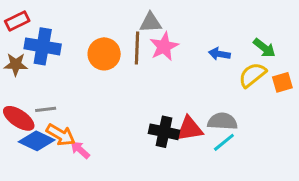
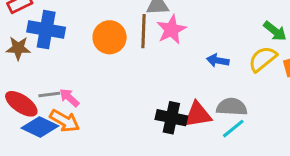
blue arrow: (219, 54) -> (218, 60), moved
pink arrow: (80, 150) -> (69, 98), moved

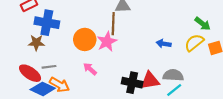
pink star: (171, 30) -> (107, 42), moved
orange circle: (110, 37) -> (85, 39), moved
brown star: (18, 48) -> (36, 43), moved
pink arrow: (69, 98) -> (90, 69), moved

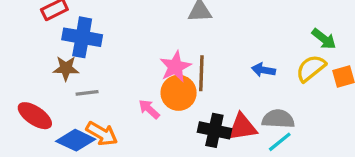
brown line: (113, 24) -> (201, 73), moved
orange circle: (85, 39) -> (179, 93), moved
gray line: (49, 67) -> (87, 93), moved
red ellipse: (30, 73) -> (35, 116), moved

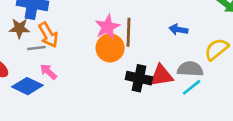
yellow semicircle: (311, 68) -> (216, 49), moved
pink arrow: (149, 109) -> (48, 72), moved
orange arrow: (102, 134) -> (48, 35), moved, turned 30

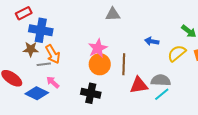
blue arrow: (178, 30) -> (152, 41), moved
brown line: (128, 32) -> (124, 64), moved
yellow semicircle: (216, 49) -> (177, 53), moved
black cross: (139, 78) -> (91, 93), moved

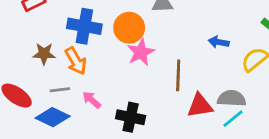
blue cross: (41, 30) -> (84, 26), moved
gray line: (44, 64) -> (60, 90), moved
orange circle: (100, 64) -> (129, 28), moved
pink arrow: (53, 82) -> (92, 100), moved

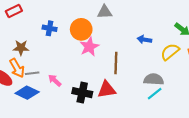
blue cross: (84, 26) -> (50, 28), size x0.6
orange arrow: (76, 61) -> (17, 68), moved
red triangle: (200, 106) -> (107, 90), moved

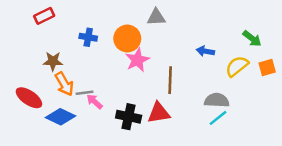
orange arrow: (17, 68) -> (64, 84), moved
gray line: (32, 73) -> (84, 93), moved

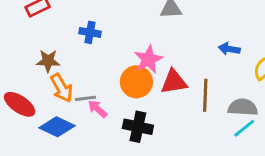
orange circle: (127, 39) -> (136, 82), moved
brown line: (170, 80) -> (205, 95), moved
red triangle: (159, 113) -> (174, 82), moved

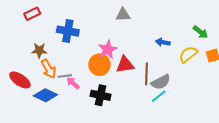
blue cross: (90, 32) -> (68, 31), size x1.5
gray semicircle: (243, 107) -> (161, 82), moved, turned 150
cyan line: (244, 128) -> (159, 96), moved

